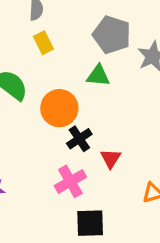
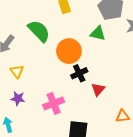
pink cross: (70, 181) -> (54, 103), moved

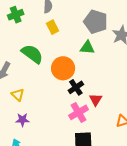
pink cross: (54, 103) -> (79, 112), moved

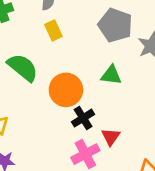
green triangle: (87, 48) -> (111, 75), moved

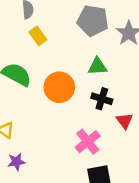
black cross: (83, 118) -> (102, 99), moved, turned -30
red triangle: (111, 137) -> (125, 121), moved

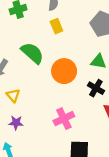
pink cross: (88, 142) -> (64, 119), moved

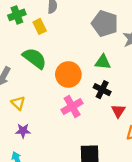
yellow rectangle: (56, 26) -> (40, 26), moved
pink cross: (64, 119) -> (72, 107), moved

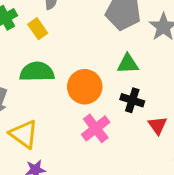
green semicircle: (35, 58) -> (37, 72), turned -30
yellow triangle: (18, 103) -> (24, 134), size x1.5

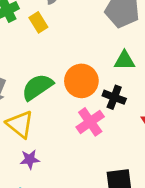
green semicircle: (37, 72) -> (37, 87), moved, turned -36
black cross: (132, 100) -> (114, 97), moved

